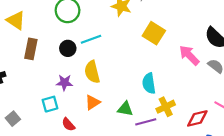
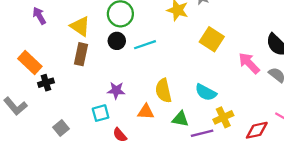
yellow triangle: (16, 20) -> (80, 26), moved
black circle: (68, 48) -> (117, 41), moved
yellow semicircle: (92, 72) -> (163, 91), moved
cyan semicircle: (149, 83) -> (206, 92), turned -54
orange triangle: (93, 102) -> (146, 112), turned 35

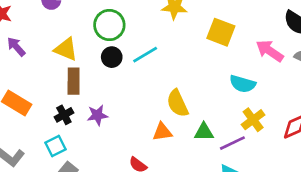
black cross: (46, 83) -> (64, 115), moved
purple star: (116, 90) -> (97, 115), moved
cyan semicircle: (206, 92) -> (243, 84), moved
cyan square: (101, 113) -> (56, 146), moved

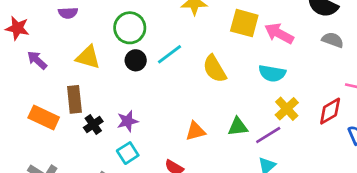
pink arrow: (270, 51) -> (279, 33), moved
brown rectangle: (74, 81) -> (74, 99), moved
yellow semicircle: (178, 103) -> (215, 69), moved
cyan square: (56, 146) -> (128, 153), moved

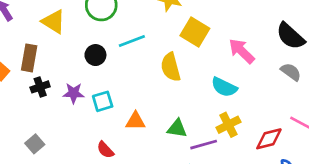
yellow square: (244, 23) -> (195, 32), moved
black circle: (136, 60) -> (95, 55), moved
cyan square: (128, 153) -> (103, 101), moved

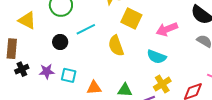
pink arrow: (242, 51) -> (167, 29), turned -60
cyan square: (103, 101) -> (69, 75), turned 35

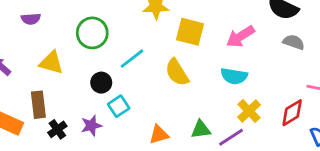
cyan square: (69, 75) -> (119, 106), moved, turned -35

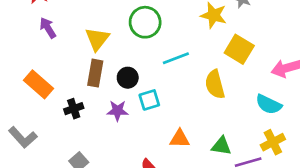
yellow triangle: (51, 63) -> (97, 39), turned 36
black circle: (101, 83) -> (128, 78), moved
brown rectangle: (38, 105) -> (95, 73), moved
black cross: (57, 129) -> (74, 109), moved

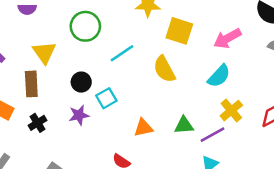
brown rectangle: (95, 73) -> (31, 84), moved
cyan semicircle: (269, 104) -> (219, 76), turned -60

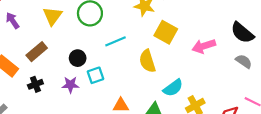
yellow triangle: (44, 52) -> (52, 16), moved
cyan semicircle: (219, 76) -> (173, 88), moved
brown rectangle: (31, 84) -> (37, 52), turned 42

